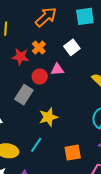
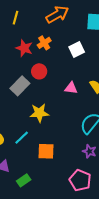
pink triangle: (57, 69) -> (71, 88), moved
orange square: (73, 153) -> (46, 151), moved

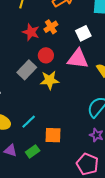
pink triangle: (71, 88) -> (78, 59), moved, size x1.6
yellow star: (39, 113) -> (50, 80), moved
green rectangle: (24, 180) -> (33, 151), moved

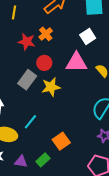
white square: (83, 33) -> (88, 36), moved
cyan line: (29, 122) -> (30, 122), moved
orange square: (53, 135) -> (61, 141), turned -30

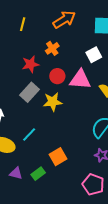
red star: (27, 42) -> (30, 64), moved, turned -30
red circle: (44, 63) -> (57, 76), moved

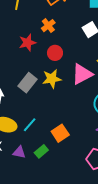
pink triangle: (80, 80) -> (82, 74), moved, turned -30
gray rectangle: (30, 92) -> (28, 83), moved
cyan line: (29, 134) -> (30, 125), moved

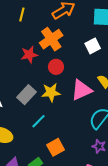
orange cross: (48, 26) -> (51, 39), size x1.6
cyan line: (30, 125) -> (39, 121), moved

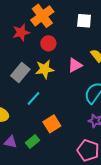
white square: (93, 46) -> (84, 21), turned 35
pink triangle: (81, 90) -> (75, 65), size x0.7

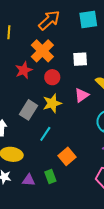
white square: (84, 21) -> (80, 59), moved
green rectangle: (33, 141) -> (50, 177), turned -64

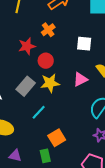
orange cross: (42, 51) -> (48, 30), size x0.6
red circle: (52, 77) -> (46, 61), moved
green rectangle: (50, 177) -> (45, 156), moved

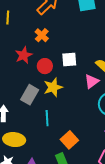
white square: (84, 44) -> (69, 60), moved
pink triangle: (80, 79) -> (92, 81), moved
cyan line: (39, 112) -> (47, 118), turned -35

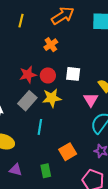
red star: (24, 55) -> (28, 75), moved
pink triangle: (92, 81) -> (91, 100), turned -35
orange square: (69, 140) -> (68, 152), moved

